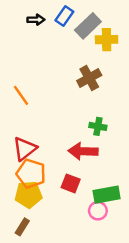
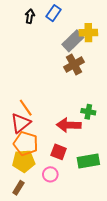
black arrow: (36, 20) -> (30, 16), turned -80
gray rectangle: (88, 26) -> (73, 41), moved
orange line: (21, 95) -> (26, 108), moved
green cross: (98, 126) -> (88, 112), moved
pink circle: (98, 211) -> (50, 174), moved

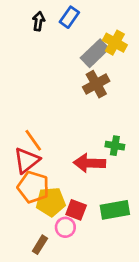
yellow cross: (88, 33) -> (115, 43), turned 30
red square: (59, 152) -> (76, 210), moved
yellow pentagon: (24, 161) -> (51, 202), moved
brown rectangle: (18, 188) -> (40, 245), moved

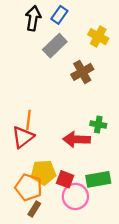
black arrow: (39, 21) -> (33, 18), size x1.5
gray rectangle: (95, 53) -> (55, 46), moved
orange line: (33, 140) -> (29, 120), turned 42
orange pentagon: (33, 187) -> (29, 187), moved
pink circle: (65, 227) -> (75, 196), moved, size x1.5

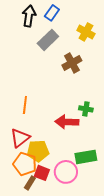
red triangle: (23, 137) -> (20, 138), moved
red square: (65, 179) -> (42, 173), moved

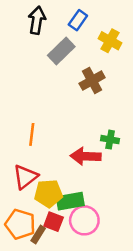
blue rectangle: (52, 13) -> (78, 20), moved
green rectangle: (86, 157) -> (70, 201), moved
orange pentagon: (25, 164) -> (20, 224), moved

